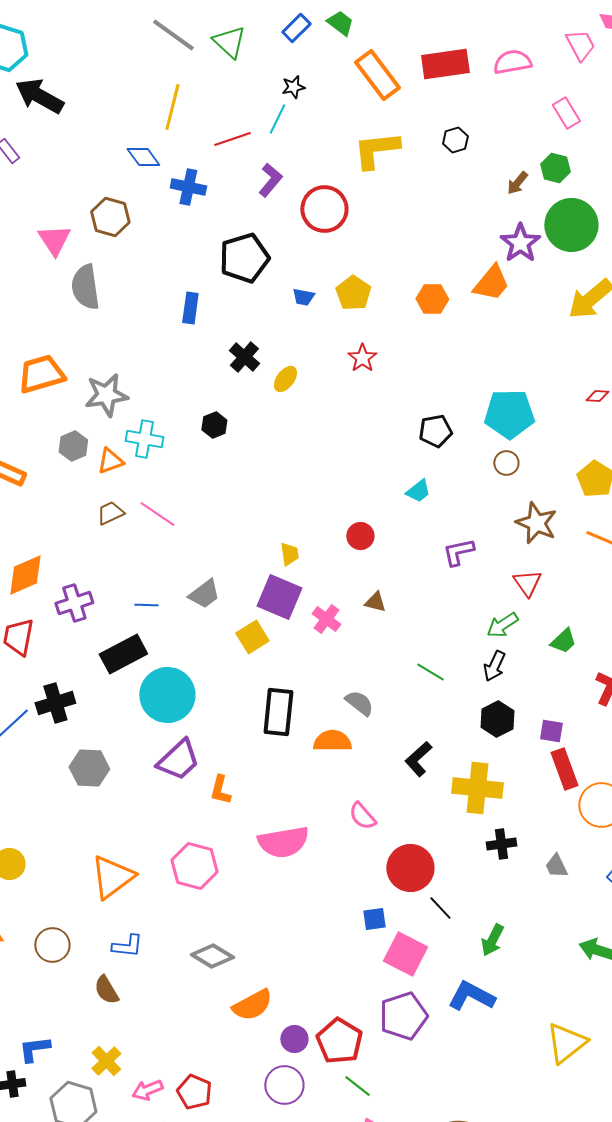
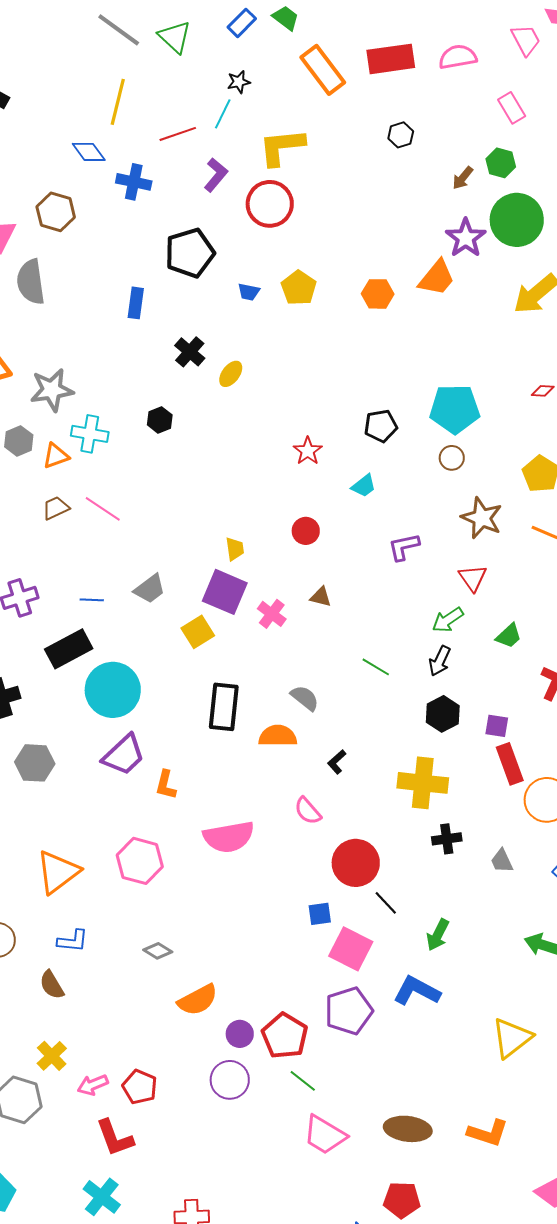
yellow L-shape: (376, 150) -> (282, 147), moved
red star: (362, 358) -> (308, 451), moved
black L-shape: (418, 759) -> (337, 762), moved, size x0.7
gray diamond: (212, 956) -> (158, 951), size x0.7

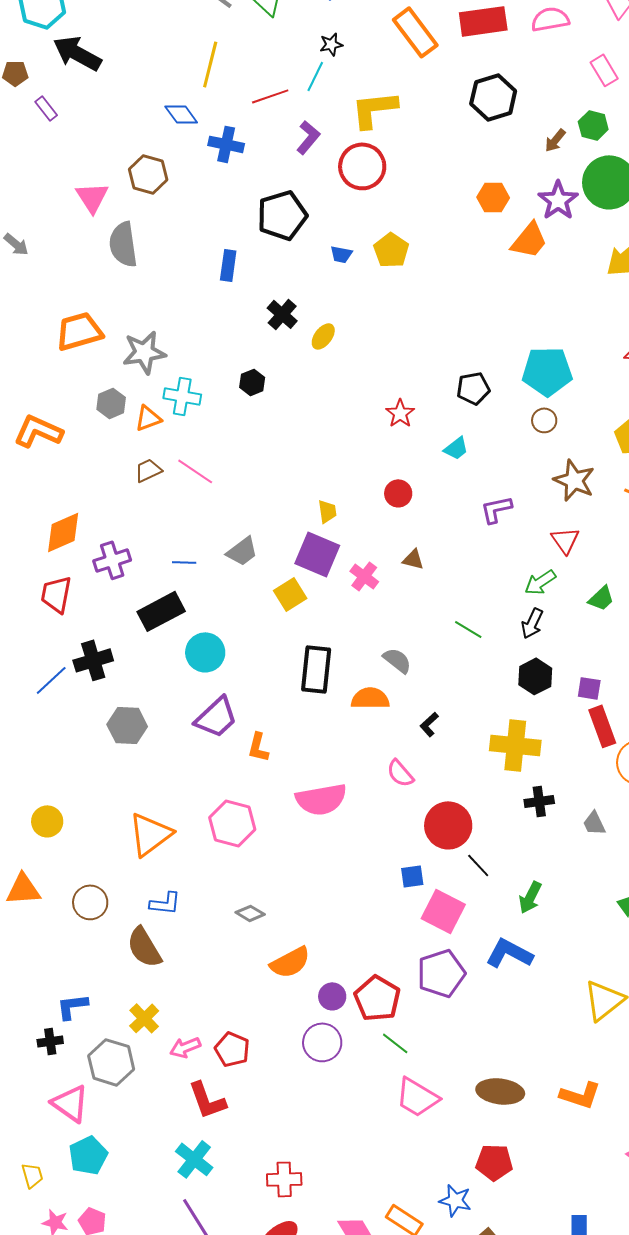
black hexagon: (401, 135) -> (493, 97), size x1.8
orange hexagon: (378, 294) -> (493, 197), moved
cyan circle: (113, 690) -> (205, 652), size x0.7
brown semicircle: (52, 985) -> (144, 947), size x1.4

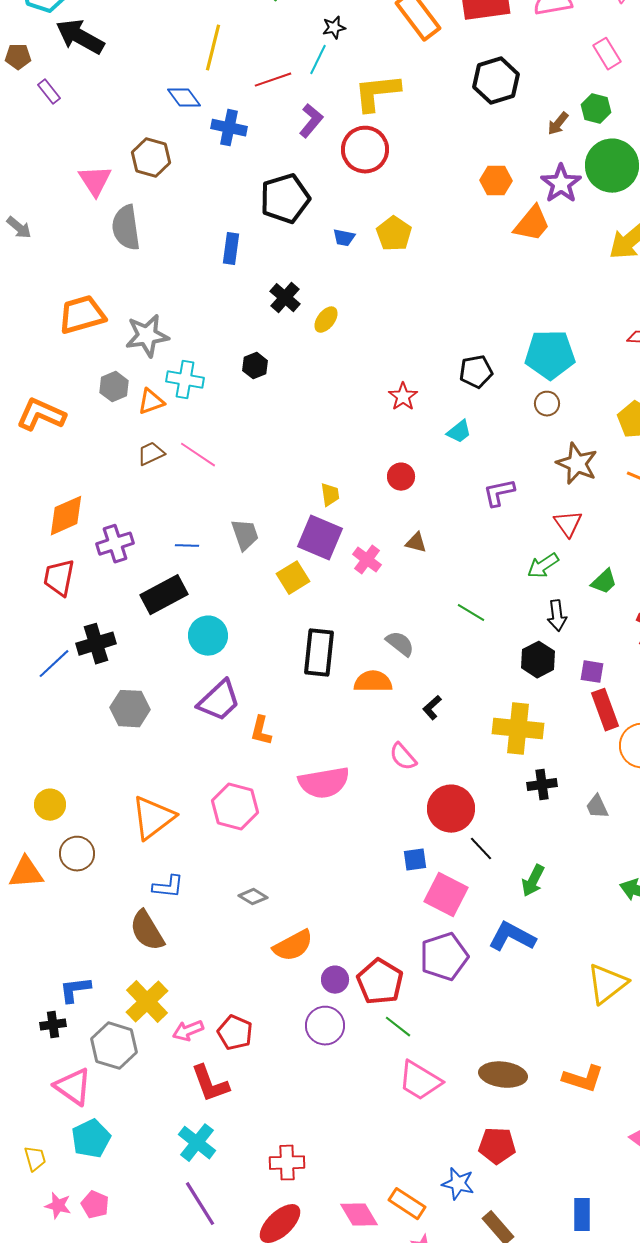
gray trapezoid: (242, 551) -> (245, 535), turned -72
black arrow: (532, 623) -> (557, 616), moved, turned -32
brown circle: (90, 902) -> (77, 854), moved
yellow cross: (144, 1018) -> (147, 1002), size x1.4

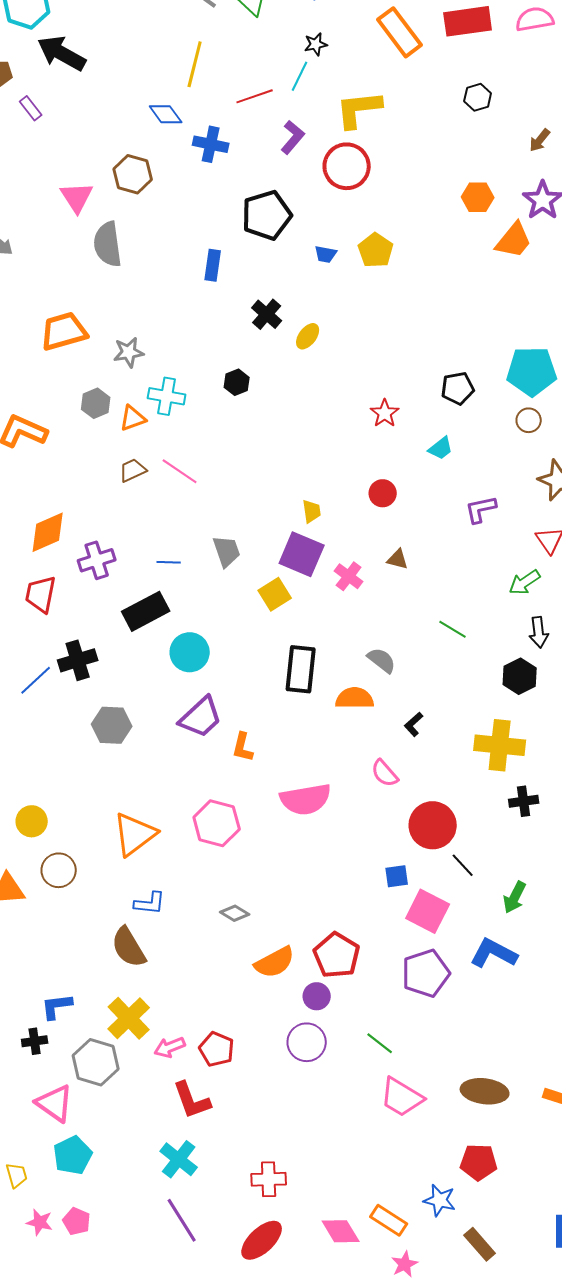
black hexagon: (496, 81) -> (478, 97), size x0.6
gray star: (147, 336) -> (129, 352), size x0.7
red pentagon: (380, 982) -> (337, 955), moved

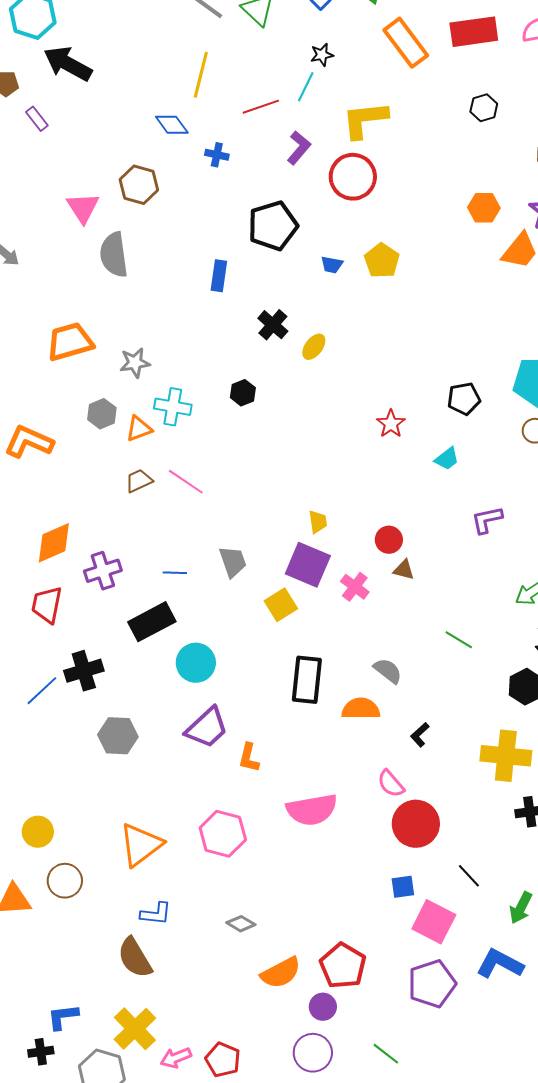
blue cross: (211, 144) -> (217, 155), size x0.7
red circle: (383, 493) -> (389, 540), moved
red circle: (433, 825) -> (416, 824), moved

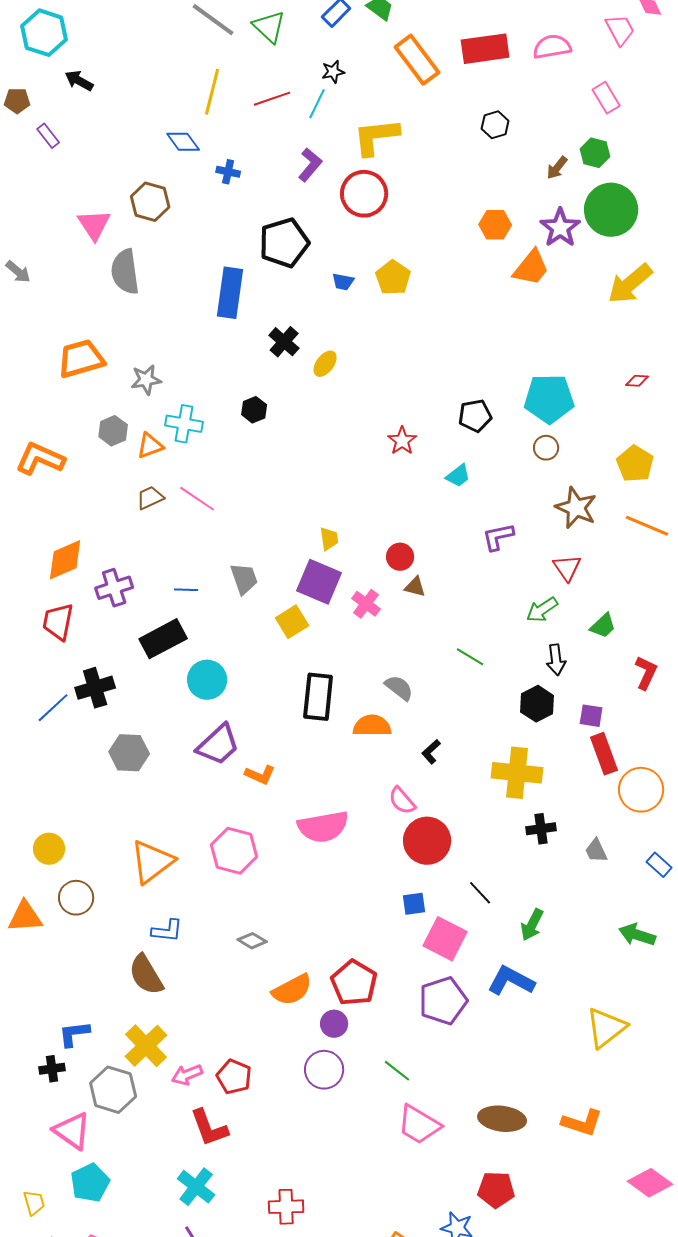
black arrow: (68, 64) -> (79, 81), size x0.6
red line: (261, 107) -> (272, 99), moved
blue rectangle: (219, 276) -> (230, 293), size x1.6
orange L-shape: (249, 758) -> (260, 775), turned -80

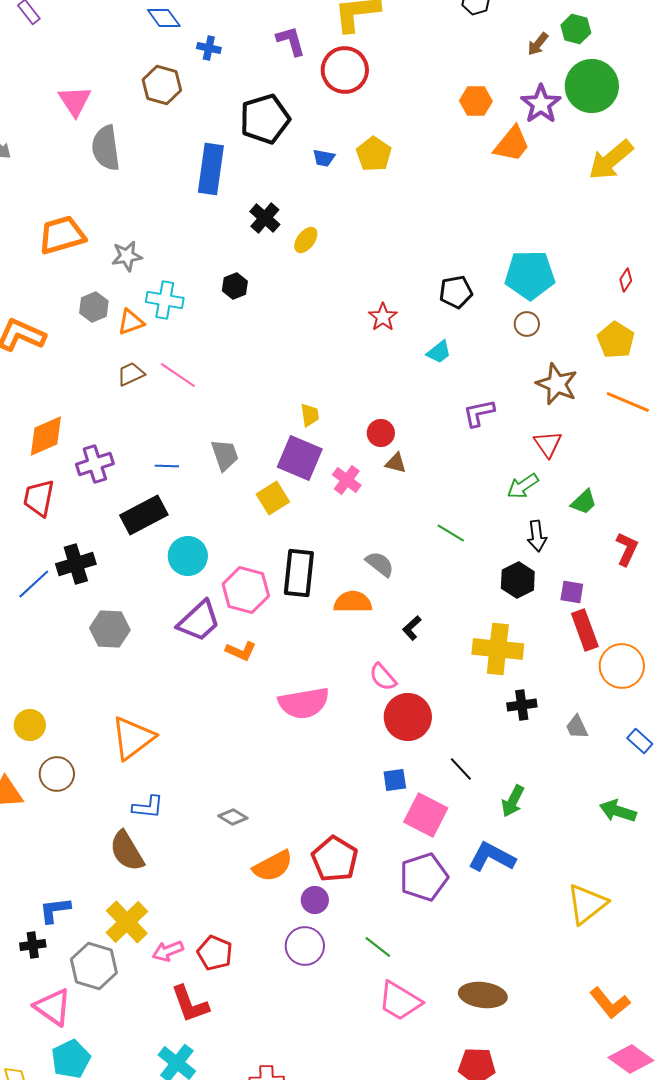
purple L-shape: (310, 165) -> (291, 41), turned -56
brown hexagon: (150, 202) -> (162, 85), moved
red diamond: (637, 381) -> (626, 280), moved, turned -60
pink hexagon: (234, 851) -> (246, 590), moved
orange L-shape: (582, 1123) -> (610, 1003), moved, turned 33

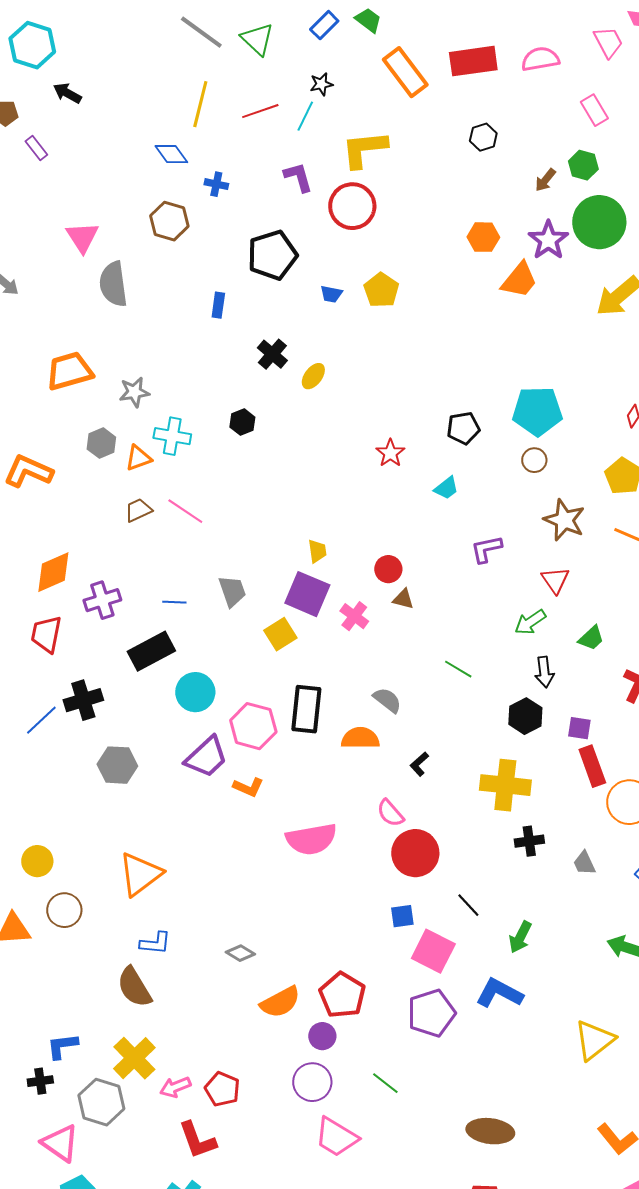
blue rectangle: (211, 169) -> (218, 305), size x0.5
pink trapezoid: (400, 1001) -> (336, 1137), moved

